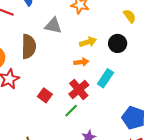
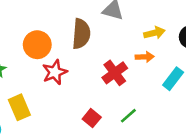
red cross: (79, 89) -> (115, 73), moved
red square: (45, 95) -> (92, 118), moved

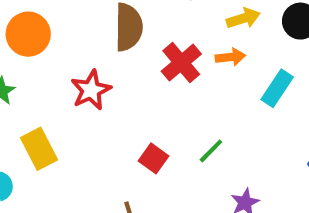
orange circle: (37, 45) -> (28, 34), moved
red cross: (115, 73) -> (181, 63), moved

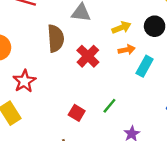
orange arrow: (230, 57) -> (127, 50), moved
red star: (91, 90) -> (24, 81), moved

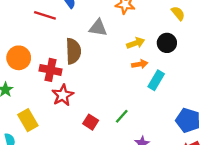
red cross: (88, 56) -> (51, 70), moved, turned -35
red star: (24, 81) -> (63, 95), moved

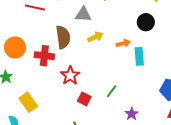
yellow arrow: (136, 43) -> (95, 37), moved
cyan rectangle: (156, 80) -> (139, 56), turned -30
red star: (63, 95) -> (70, 76), moved

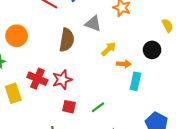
yellow arrow: (95, 37) -> (109, 49), moved, turned -35
red cross: (44, 56) -> (37, 79), moved
red square: (84, 99) -> (69, 107), turned -32

